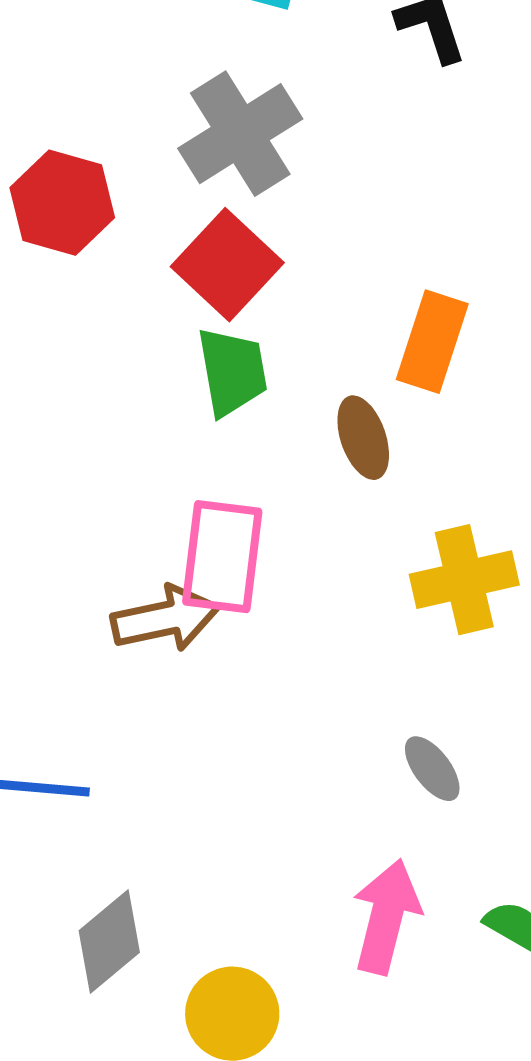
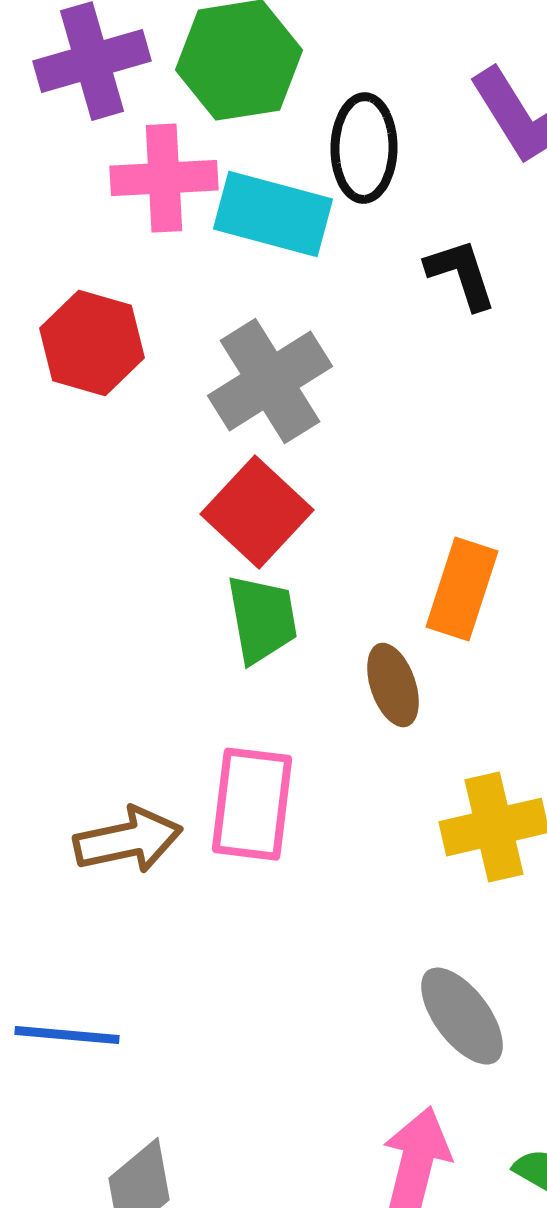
red hexagon: (62, 203) -> (92, 343), moved
brown arrow: (165, 619) -> (128, 840), moved
gray ellipse: (432, 769) -> (462, 1016), size x1.5

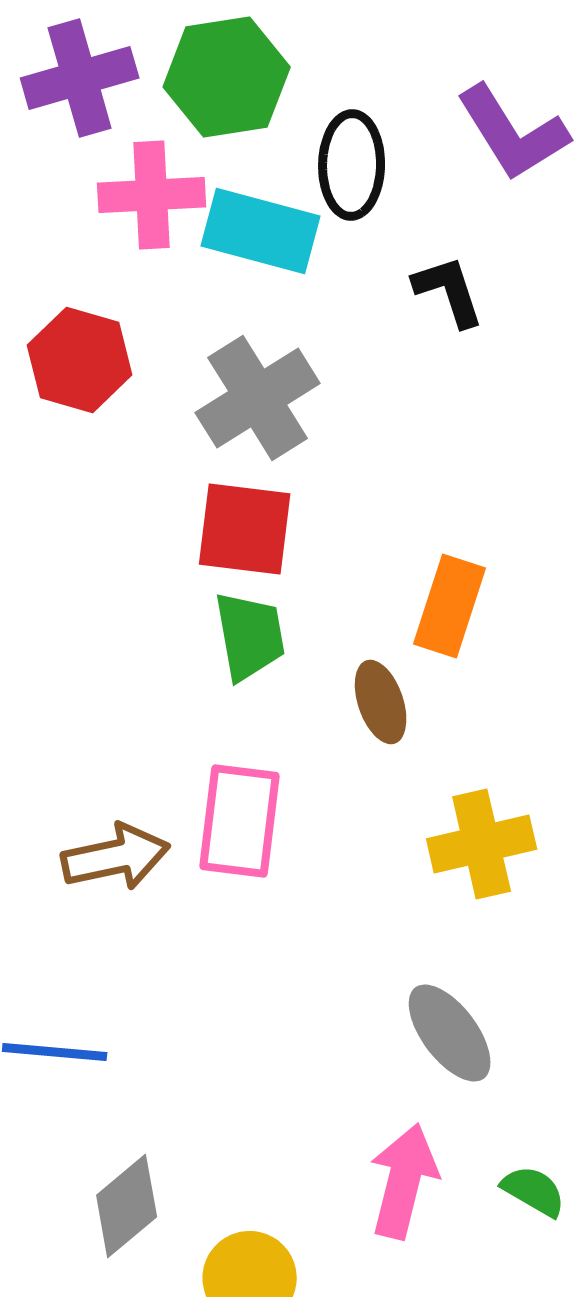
red square: (257, 512) -> (245, 529), turned -36

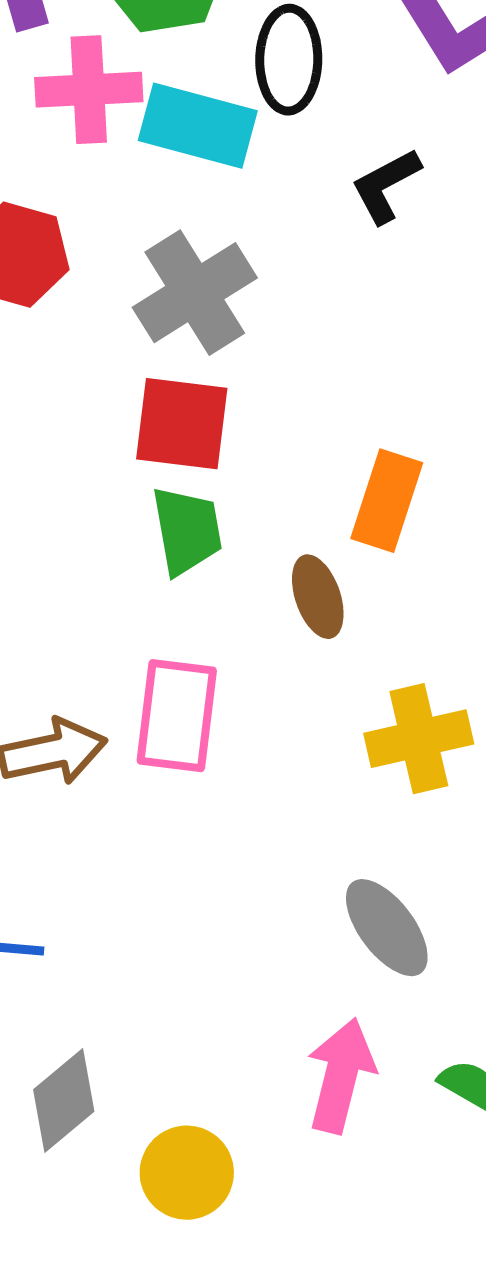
black L-shape: (449, 291) -> (386, 186), turned -100

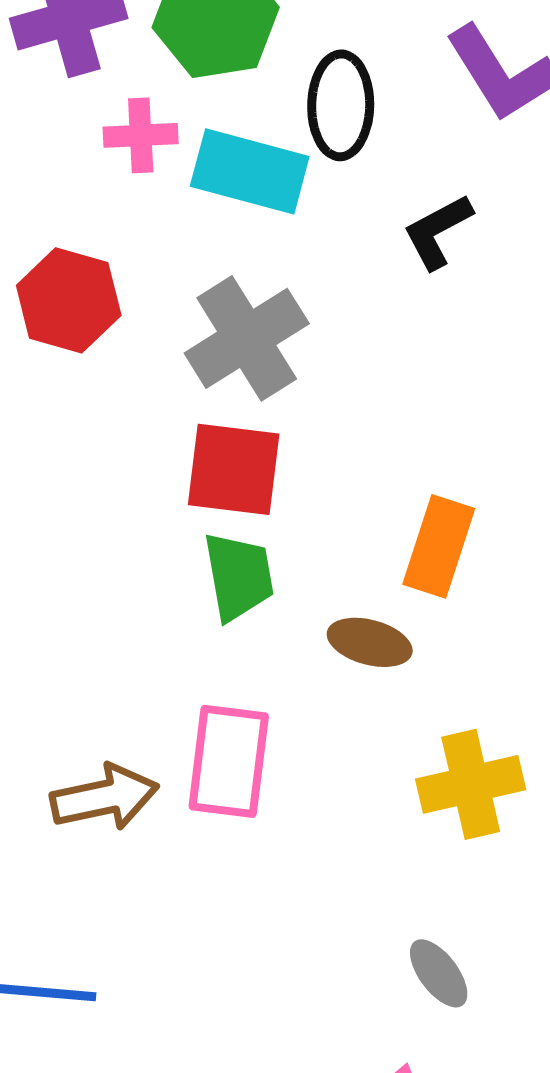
pink cross: (89, 90) -> (141, 135), size x0.7
brown ellipse: (318, 597) -> (370, 642), turned -56
gray ellipse: (387, 928) -> (439, 973), size x0.7

